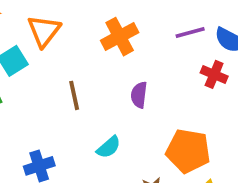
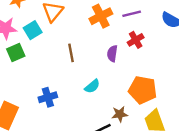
purple line: (190, 33) -> (132, 14), moved
red cross: (214, 74) -> (136, 40), moved, turned 35

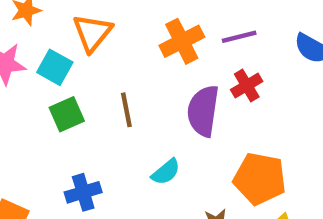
cyan square: (33, 30) -> (55, 67), turned -30
green square: (16, 53) -> (67, 114), moved
purple semicircle: (112, 54) -> (203, 111), size x1.6

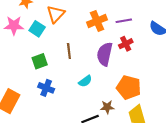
green square: (67, 114) -> (40, 61), moved
blue cross: (83, 192) -> (46, 88), turned 35

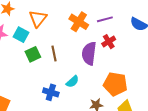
orange cross: (97, 21) -> (79, 22), turned -30
green square: (40, 61) -> (33, 54), moved
blue cross: (46, 88) -> (51, 92), moved

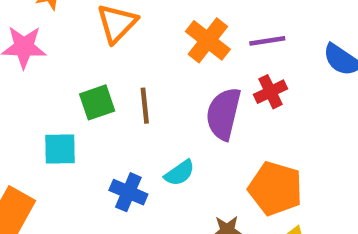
cyan square: (21, 35) -> (60, 149), moved, turned -35

